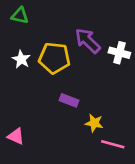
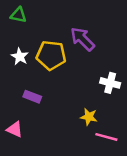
white cross: (119, 53) -> (110, 83), moved
purple rectangle: (69, 100) -> (32, 97), moved

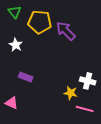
green triangle: (18, 15) -> (15, 12), turned 40
yellow pentagon: (51, 55) -> (40, 22), moved
white cross: (110, 83) -> (88, 81), moved

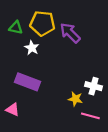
green triangle: (15, 12) -> (16, 28), moved, turned -40
white star: (16, 45) -> (32, 48), moved
purple rectangle: (26, 77) -> (28, 82), size x1.6

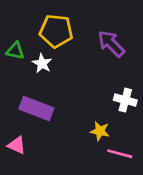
green triangle: (16, 28) -> (15, 51), moved
purple arrow: (70, 33) -> (111, 44), moved
white cross: (94, 86) -> (125, 100), moved

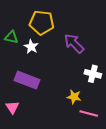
purple arrow: (111, 44) -> (74, 43), moved
pink triangle: (17, 145) -> (12, 107), turned 32

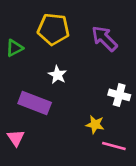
green triangle: (11, 37) -> (14, 48), turned -40
purple arrow: (74, 43) -> (104, 39), moved
white star: (31, 47) -> (57, 75), moved

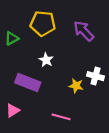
yellow star: (95, 125) -> (76, 86), moved
pink triangle: (16, 138) -> (13, 110), turned 32
pink line: (114, 146) -> (61, 117), moved

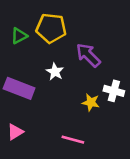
purple arrow: (84, 31) -> (88, 55), moved
green triangle: (12, 38) -> (19, 36), moved
purple rectangle: (28, 83) -> (19, 88), moved

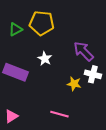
purple arrow: (88, 55) -> (83, 51), moved
pink triangle: (15, 132) -> (11, 116), moved

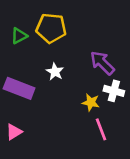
pink line: (59, 114) -> (101, 129), moved, turned 54
pink triangle: (11, 116) -> (14, 132), moved

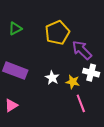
yellow pentagon: (51, 28) -> (57, 33), moved, turned -30
white star: (55, 72) -> (52, 78), moved

